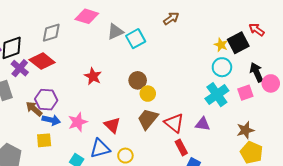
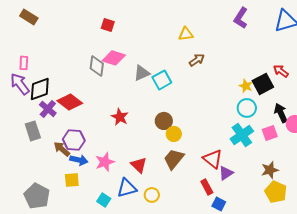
gray diamond: (51, 33) -> (97, 66), moved, turned -65
red triangle: (174, 123) -> (213, 159), moved
purple triangle: (203, 124) -> (226, 173), moved, turned -42

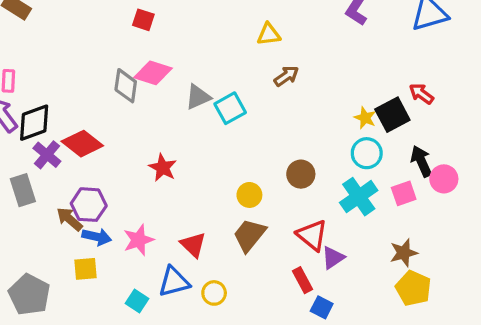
brown circle: (164, 121) -> (301, 174), moved

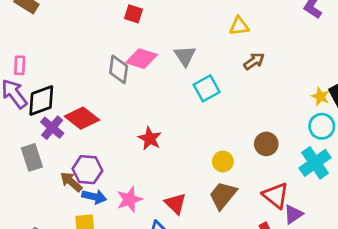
gray triangle: (198, 97) -> (185, 56), moved, turned -40

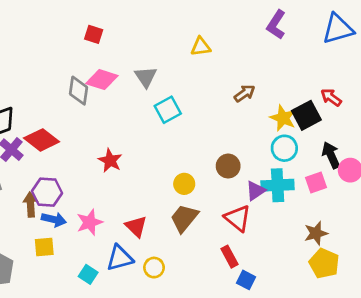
brown arrow: (254, 61) -> (245, 93), moved
yellow star: (320, 96) -> (283, 118), size x1.4
cyan cross: (315, 163) -> (278, 185), turned 32
brown arrow: (71, 182) -> (31, 204), turned 45
purple triangle: (293, 214) -> (256, 191), moved

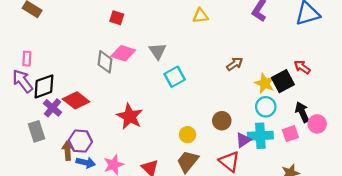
yellow triangle: (201, 47) -> (200, 16), moved
red star: (110, 161) -> (130, 116), size x1.4

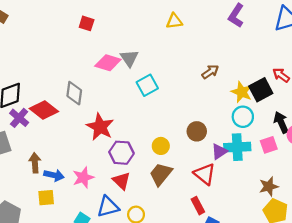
pink diamond: (123, 53) -> (108, 63), moved
gray diamond: (105, 62) -> (74, 93), moved
purple hexagon: (80, 141) -> (121, 153), moved

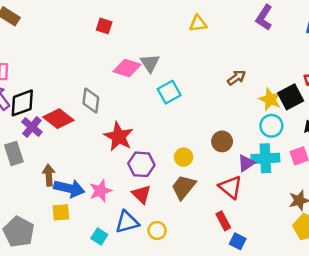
blue arrow: (54, 175) -> (69, 188), size x1.4

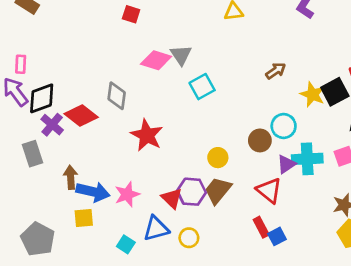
cyan circle: (271, 126) -> (284, 126), moved
purple hexagon: (141, 164) -> (192, 192), moved
blue square: (238, 241) -> (277, 236), moved, turned 35

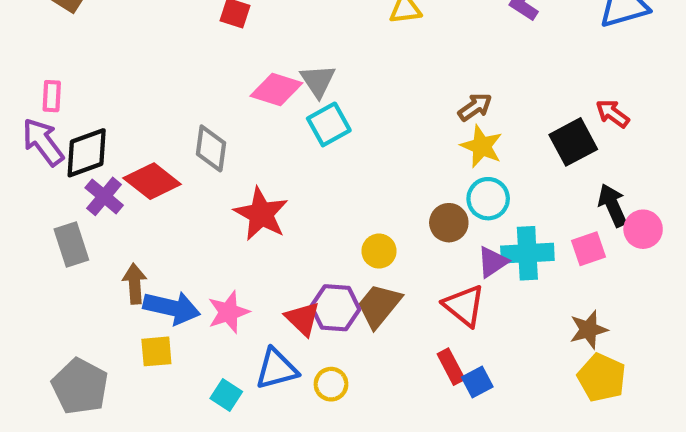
cyan square: (202, 87) -> (329, 124), moved
yellow star: (312, 94) -> (482, 146), moved

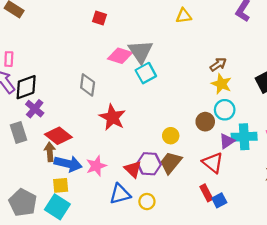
gray triangle: (318, 81) -> (140, 51), size x1.4
red diamond: (152, 181) -> (58, 136), moved
cyan square: (226, 395) -> (57, 207), moved, size x1.6

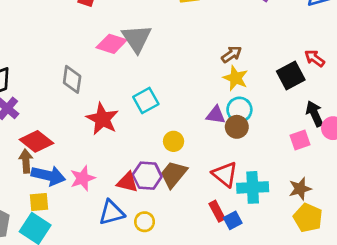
cyan square: (146, 73) -> (146, 100), moved
brown circle: (205, 122) -> (237, 127), moved
cyan cross: (244, 137) -> (253, 187), moved
purple triangle: (227, 141) -> (216, 115), moved, turned 42
red triangle: (133, 169) -> (127, 182), turned -30

